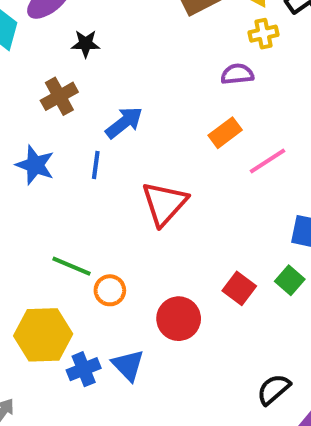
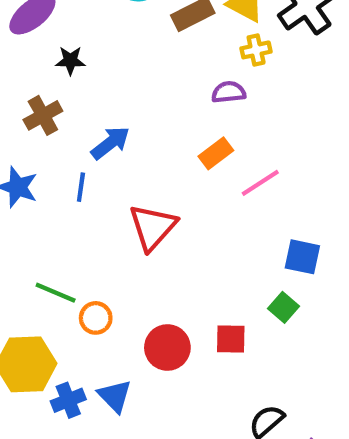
red square: (239, 288) -> (231, 339), moved, turned -36

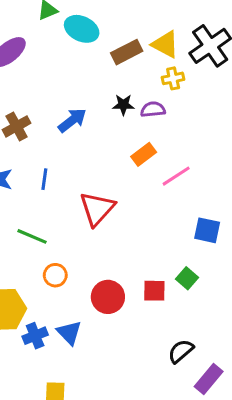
black star: (70, 61) -> (123, 105), moved
blue arrow: (110, 143) -> (72, 120), moved
green line: (56, 293) -> (32, 236), moved
green square: (283, 307) -> (187, 278), moved

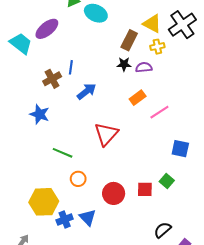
brown rectangle: (127, 52) -> (129, 40), moved, turned -36
blue arrow: (72, 120) -> (86, 91), moved
blue line: (44, 179) -> (71, 67), moved

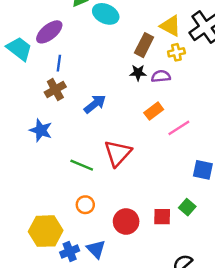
blue line: (71, 67) -> (59, 63), moved
green line: (63, 153) -> (82, 165), moved

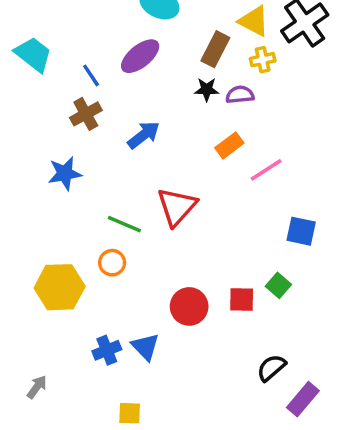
purple ellipse: (49, 32) -> (140, 56), moved
blue line: (59, 63) -> (91, 75), turned -42
blue star: (41, 130) -> (65, 173), turned -30
orange circle: (85, 205) -> (112, 263), moved
yellow hexagon: (46, 231) -> (60, 287), moved

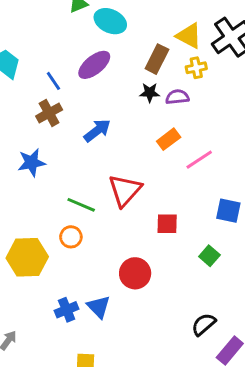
red square: (242, 299) -> (167, 224), moved

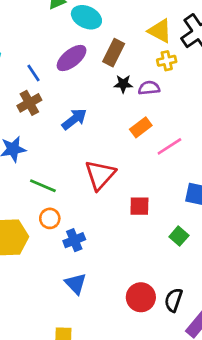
brown rectangle: (157, 59) -> (114, 53), moved
green line: (81, 205) -> (43, 186), moved
red circle: (135, 273) -> (141, 297), moved
blue cross: (67, 310) -> (74, 240), moved
black semicircle: (204, 324) -> (173, 300), turned -30

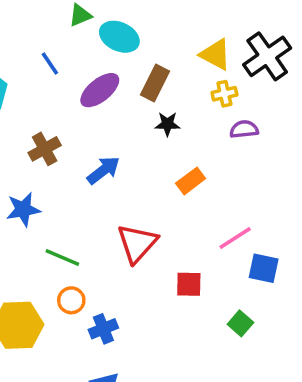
blue line: (33, 73) -> (50, 63), moved
purple semicircle: (149, 88) -> (244, 129), moved
pink line: (169, 146) -> (235, 238), moved

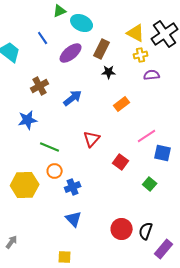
red triangle: (137, 243) -> (92, 139), size x0.7
red square: (189, 284) -> (121, 162), turned 35

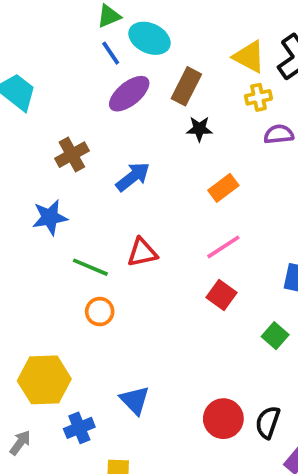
blue line: (43, 38) -> (111, 53), moved
pink line: (147, 136) -> (223, 247), moved
red triangle: (92, 139) -> (142, 252), moved, turned 36
yellow hexagon: (25, 185) -> (44, 380), moved
blue cross: (73, 187) -> (79, 428), moved

